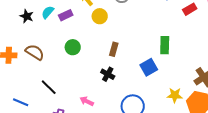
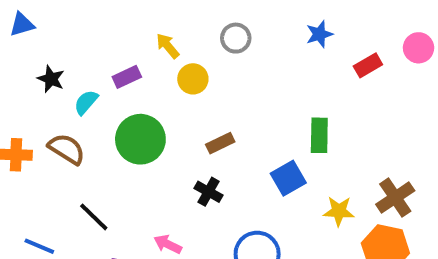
cyan semicircle: (48, 12) -> (86, 102), moved
green circle: (73, 47) -> (140, 139), size x1.6
brown rectangle: (114, 49) -> (220, 143), turned 48
yellow star: (175, 95) -> (339, 211), moved

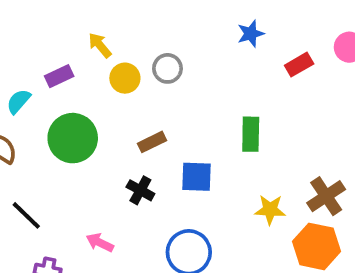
gray circle: (236, 38) -> (167, 68), moved
blue square: (288, 178) -> (197, 177), moved, turned 32

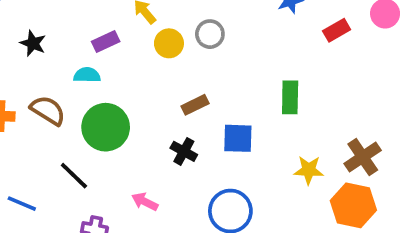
cyan semicircle: (19, 101) -> (87, 75), moved, turned 50
green circle: (73, 138) -> (106, 127), moved

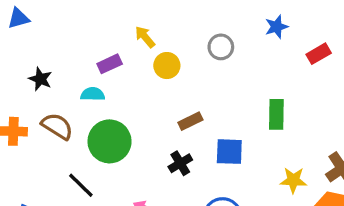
gray circle: (210, 34) -> (221, 47), moved
black star: (33, 43) -> (40, 79), moved
black cross: (184, 151) -> (180, 163), turned 30

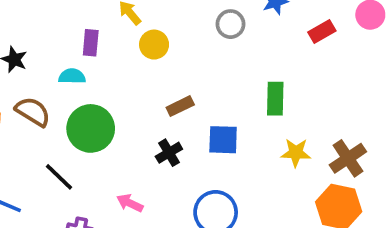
gray circle: (221, 47) -> (231, 24), moved
purple rectangle: (110, 64) -> (91, 43), turned -60
yellow star: (293, 180) -> (296, 153), moved

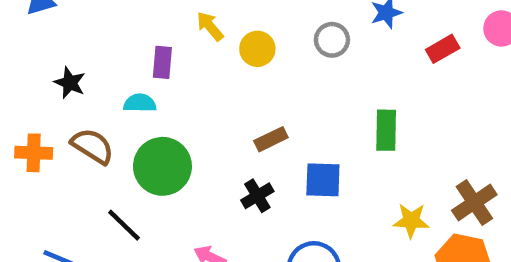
yellow circle: (154, 45) -> (257, 49), moved
yellow star: (296, 153) -> (411, 221), moved

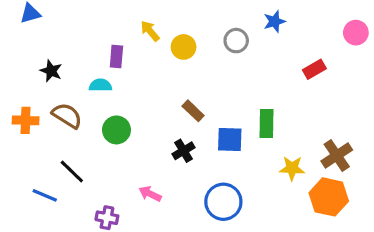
red rectangle: (443, 49) -> (314, 69), moved
green rectangle: (386, 130) -> (266, 124), moved
brown rectangle: (271, 139) -> (193, 111), turned 70
green circle: (162, 166) -> (116, 130), size x0.7
black line: (124, 225) -> (72, 171), moved

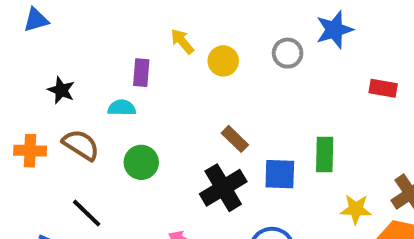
blue star: (274, 21) -> (334, 30), size x1.4
red rectangle: (314, 69) -> (383, 88), turned 40
black cross: (184, 151) -> (223, 188), size x1.6

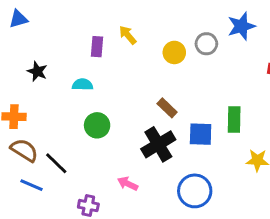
yellow circle: (223, 61) -> (174, 52), moved
purple rectangle: (141, 73) -> (97, 47), moved
brown semicircle: (81, 145) -> (24, 150), moved

